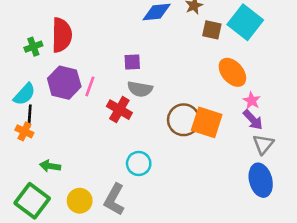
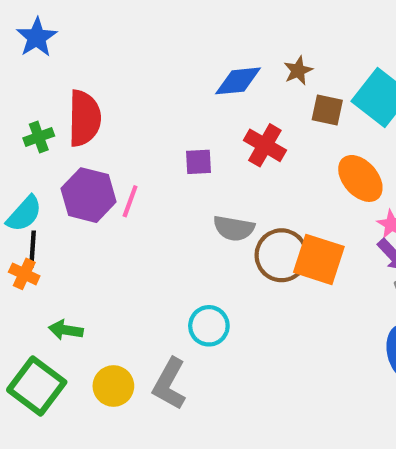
gray semicircle: (140, 89) -> (234, 228), moved
red cross: (119, 110) -> (265, 145), moved

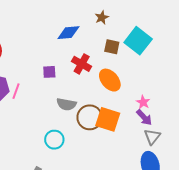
brown star: (298, 71) -> (102, 17), moved
orange ellipse: (360, 178) -> (110, 80), moved
cyan circle: (209, 326) -> (54, 140), moved

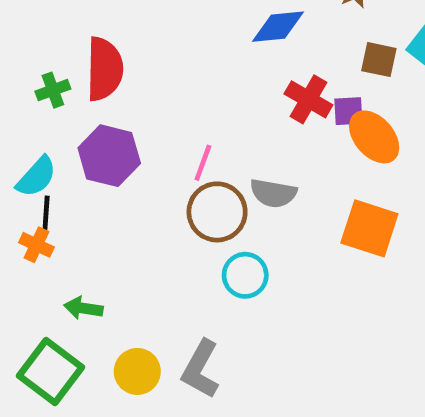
purple square: (49, 72) -> (348, 111), moved
pink line: (16, 91) -> (203, 163), moved
brown circle: (90, 117) -> (217, 212), moved

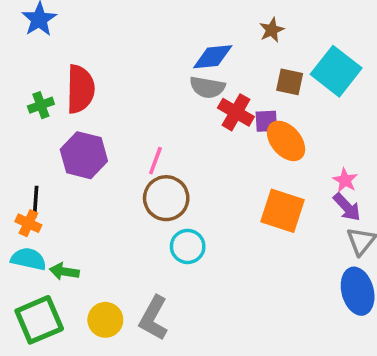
cyan semicircle: (36, 177) -> (28, 259), moved, turned -120
gray semicircle: (273, 193) -> (207, 87), moved
green square: (51, 371) -> (39, 320), turned 30

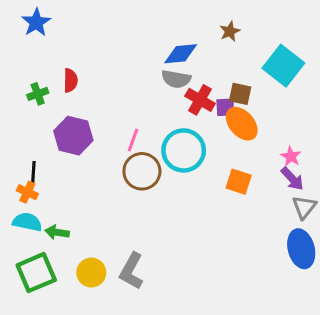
brown square: (290, 82) -> (240, 94), moved
red semicircle: (80, 89) -> (70, 80), size x0.6
orange square: (282, 211) -> (239, 182), size x0.7
cyan circle: (188, 246) -> (184, 150), moved, size x1.5

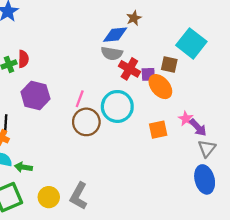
brown star: (230, 31) -> (134, 18), moved
red semicircle: (70, 80) -> (23, 59), moved
brown square: (240, 94) -> (169, 64), moved
pink star: (291, 156) -> (186, 119), moved
orange square: (239, 182) -> (158, 130), turned -30

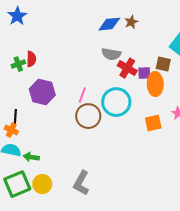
blue diamond: (115, 35) -> (109, 24), moved
orange ellipse: (160, 87) -> (155, 84), turned 40
yellow circle: (49, 197) -> (42, 184), moved

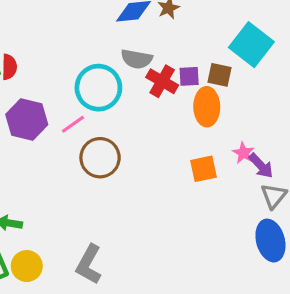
purple square: (144, 73) -> (189, 76), moved
pink line: (82, 95) -> (73, 124), moved, turned 35
cyan circle: (116, 102) -> (98, 88), moved

